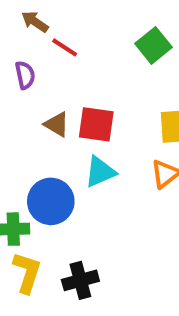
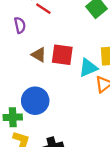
cyan triangle: (100, 172) -> (88, 68), moved

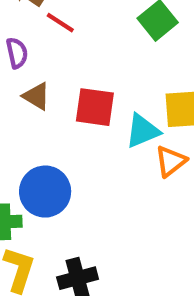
brown triangle: (39, 55) -> (36, 96), moved

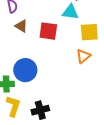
cyan triangle: (143, 131) -> (70, 12), moved, turned 30

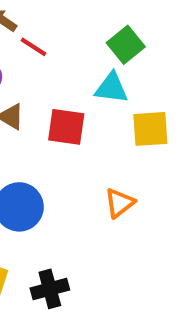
orange triangle: (83, 56) -> (120, 203), moved

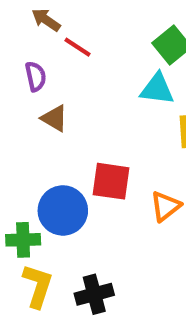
red square: (66, 127) -> (111, 181), moved

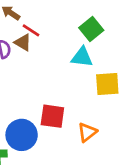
brown triangle: (54, 118) -> (23, 42), moved

